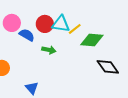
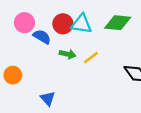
yellow line: (75, 29) -> (91, 58), moved
green diamond: (92, 40) -> (118, 23), moved

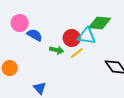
red circle: (63, 24) -> (72, 38), moved
cyan triangle: (82, 24) -> (87, 36), moved

